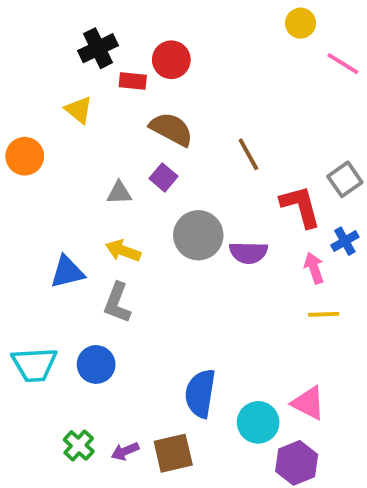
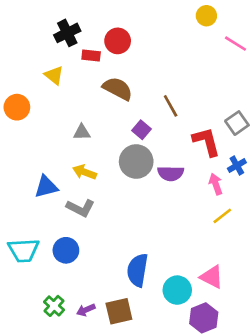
purple square: (164, 177) -> (141, 130), moved
gray L-shape: (117, 303) -> (81, 208), turned -84
yellow line: (324, 314) -> (222, 216), turned -36

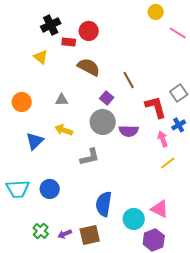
orange circle: (17, 107) -> (22, 102), moved
blue triangle: (46, 187) -> (35, 141), turned -30
gray L-shape: (81, 208) -> (90, 157), moved, turned -40

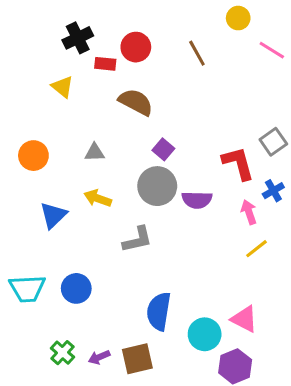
brown line: (129, 80) -> (197, 53), moved

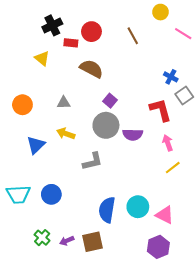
blue cross: (273, 191) -> (171, 77), moved, turned -32
cyan circle: (205, 334) -> (138, 207), moved

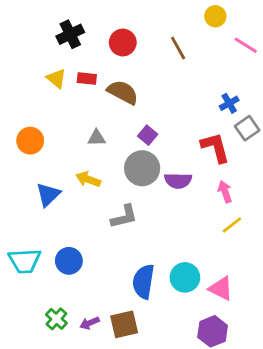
red rectangle: (71, 43) -> (87, 78), moved
blue cross: (171, 77) -> (229, 103), turned 32
gray triangle: (64, 103) -> (96, 138), moved

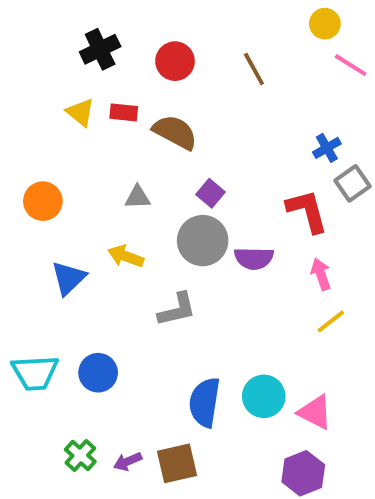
yellow circle: (215, 16) -> (325, 24), moved

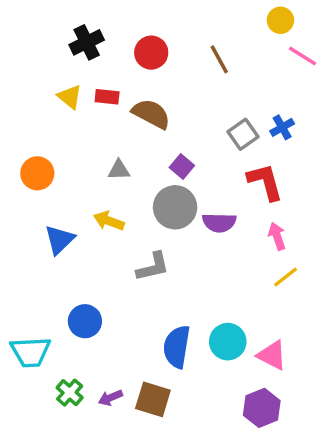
gray square: (352, 183) -> (243, 134), moved
cyan trapezoid: (35, 373) -> (31, 352), moved
brown square: (177, 463) -> (153, 399), turned 30

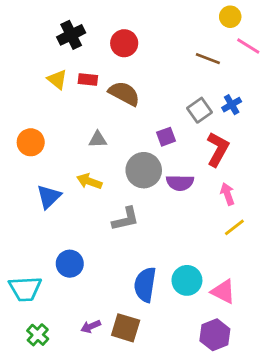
brown line: (219, 59) -> (208, 59), moved, turned -40
purple square: (182, 166) -> (166, 137), moved, turned 30
red L-shape: (265, 182) -> (218, 149), turned 44
green cross: (70, 393) -> (38, 335), moved

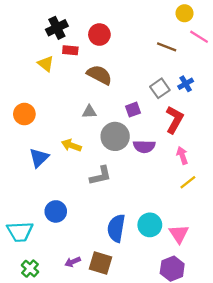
red rectangle: (88, 79) -> (70, 50), moved
gray triangle: (98, 139) -> (89, 112), moved
pink triangle: (223, 292) -> (179, 234), turned 30

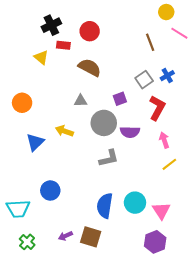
brown line: (167, 47) -> (150, 42), turned 48
gray L-shape: (101, 176) -> (109, 158), moved

